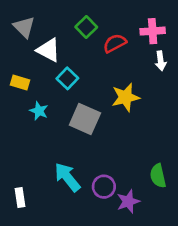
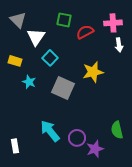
green square: (86, 27) -> (64, 20), turned -35
white triangle: (48, 50) -> (36, 37), turned 36

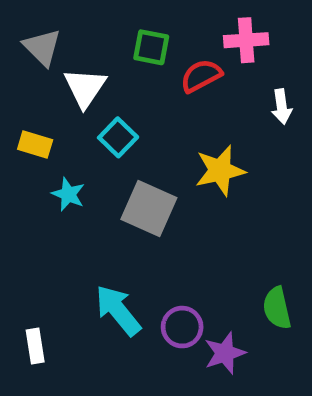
pink cross: (113, 23) -> (246, 40), moved

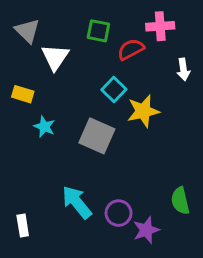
cyan square: (118, 137) -> (114, 90), moved

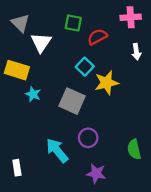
pink cross: (160, 26) -> (131, 17), moved
yellow rectangle: (23, 94) -> (17, 70), size x1.5
purple circle: (118, 213) -> (88, 138), moved
purple star: (146, 230) -> (96, 173), moved, turned 30

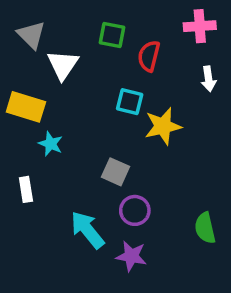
red semicircle: (97, 37) -> (149, 56), turned -48
cyan square: (85, 67) -> (130, 102), turned -30
gray square: (72, 101) -> (116, 172), moved, size x0.7
white rectangle: (17, 168) -> (26, 189), moved
purple star: (96, 173) -> (131, 256), moved

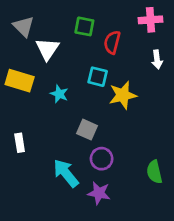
cyan star: (51, 144) -> (59, 94), moved

